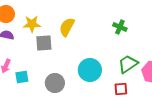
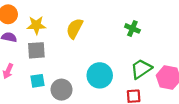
gray square: (44, 43) -> (36, 50), moved
cyan square: (22, 77) -> (37, 81), moved

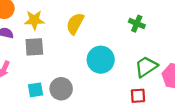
cyan circle: (100, 75) -> (101, 60), moved
cyan square: (37, 81) -> (36, 90), moved

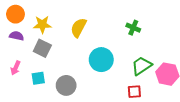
gray square: (34, 47) -> (42, 48), turned 30
cyan square: (36, 90) -> (38, 78), moved

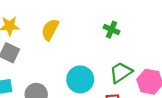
cyan circle: (101, 60) -> (80, 79), moved

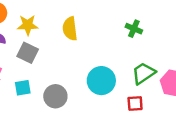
yellow semicircle: (50, 30) -> (70, 29), turned -35

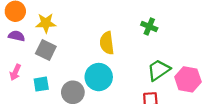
yellow semicircle: (70, 29) -> (107, 43), moved
cyan circle: (101, 81) -> (99, 77), moved

